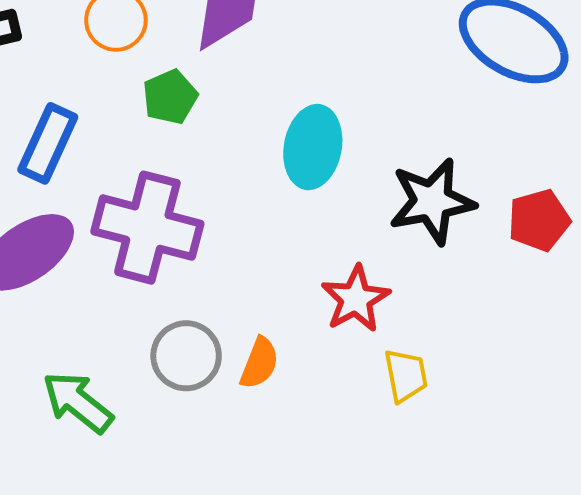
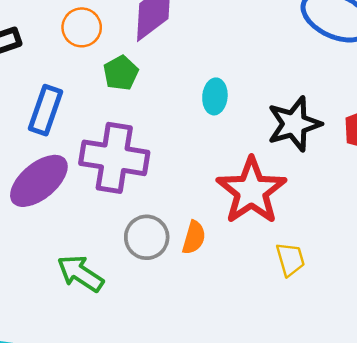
cyan ellipse: (313, 147) -> (215, 96), size x0.7
red star: (356, 299) -> (251, 191), size x1.6
yellow trapezoid: (406, 376) -> (290, 259), moved

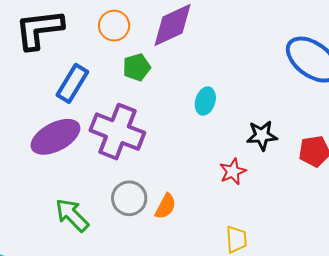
black star: (294, 124) -> (262, 135), size x0.7
red star: (251, 191) -> (233, 171), moved, size x0.5

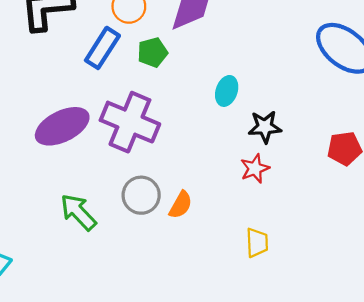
blue rectangle: (72, 83) -> (102, 48), moved
black star: (262, 135) -> (265, 127), moved

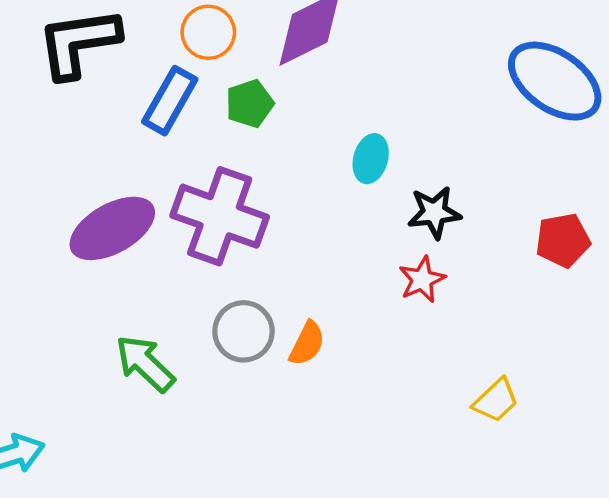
yellow trapezoid: (257, 243) -> (496, 400), moved, turned 52

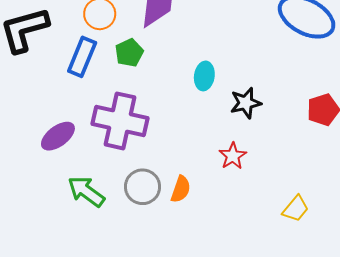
purple ellipse: (112, 228) -> (58, 136), size x0.7
red star: (422, 280) -> (233, 156), moved
green arrow: (145, 364) -> (86, 191), moved

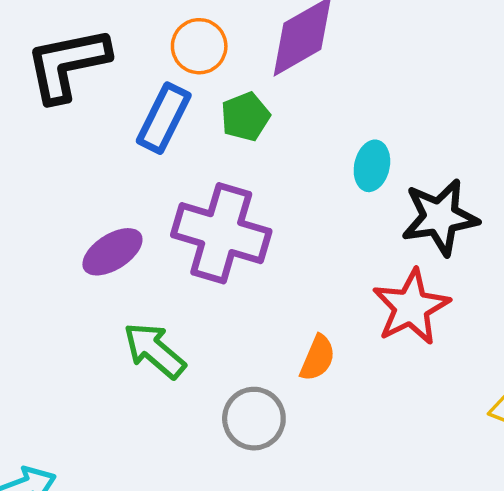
black star: (246, 103) -> (440, 217), size x1.4
red star: (233, 156) -> (411, 307), size x1.6
gray circle: (143, 187) -> (254, 419), moved

